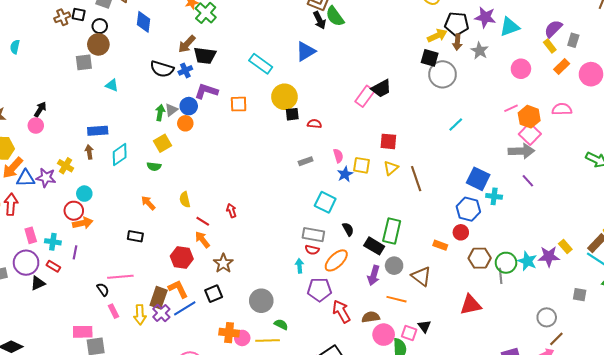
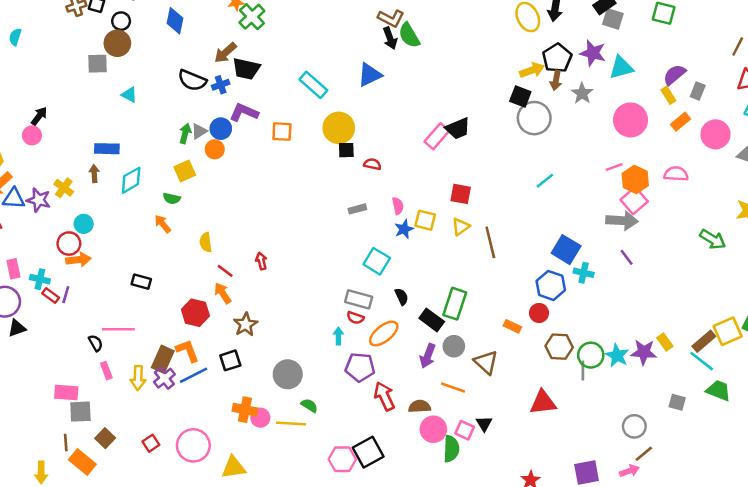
black pentagon: (457, 24) -> (557, 58), turned 30
pink circle: (521, 69) -> (631, 120), size x1.4
orange arrow: (148, 203) -> (163, 224), moved
red rectangle: (53, 266) -> (51, 295), moved

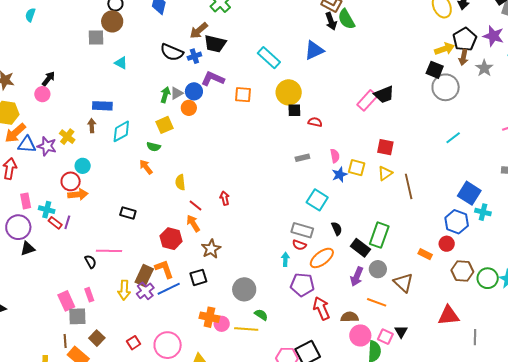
gray line: (583, 370) -> (475, 337), moved
pink rectangle: (106, 371) -> (89, 295), moved
pink rectangle: (66, 392) -> (66, 301), turned 60

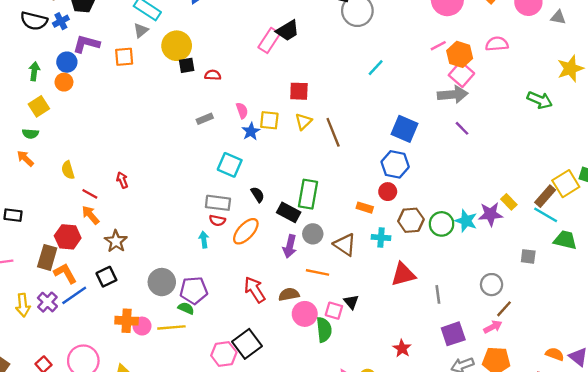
gray triangle: (177, 93) -> (141, 30), moved
cyan cross: (483, 212) -> (381, 238), moved
brown rectangle: (144, 276) -> (47, 257), moved
purple pentagon: (302, 285) -> (194, 290), moved

